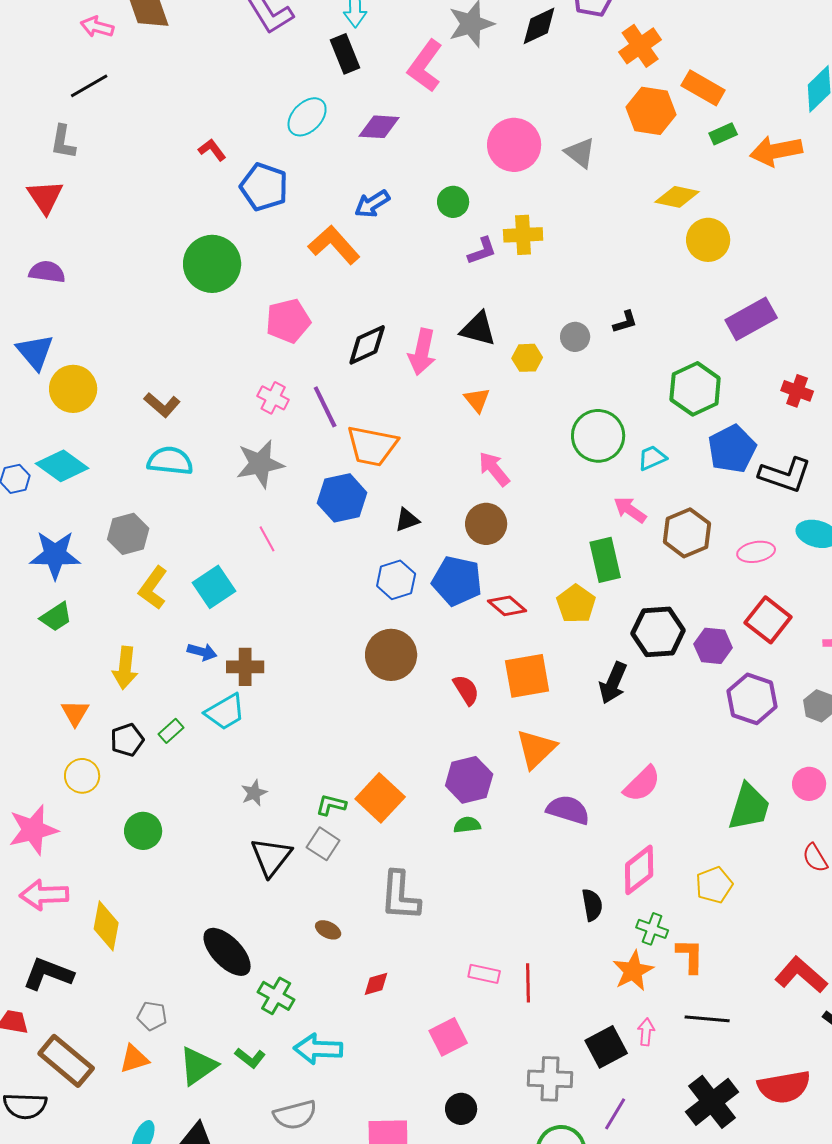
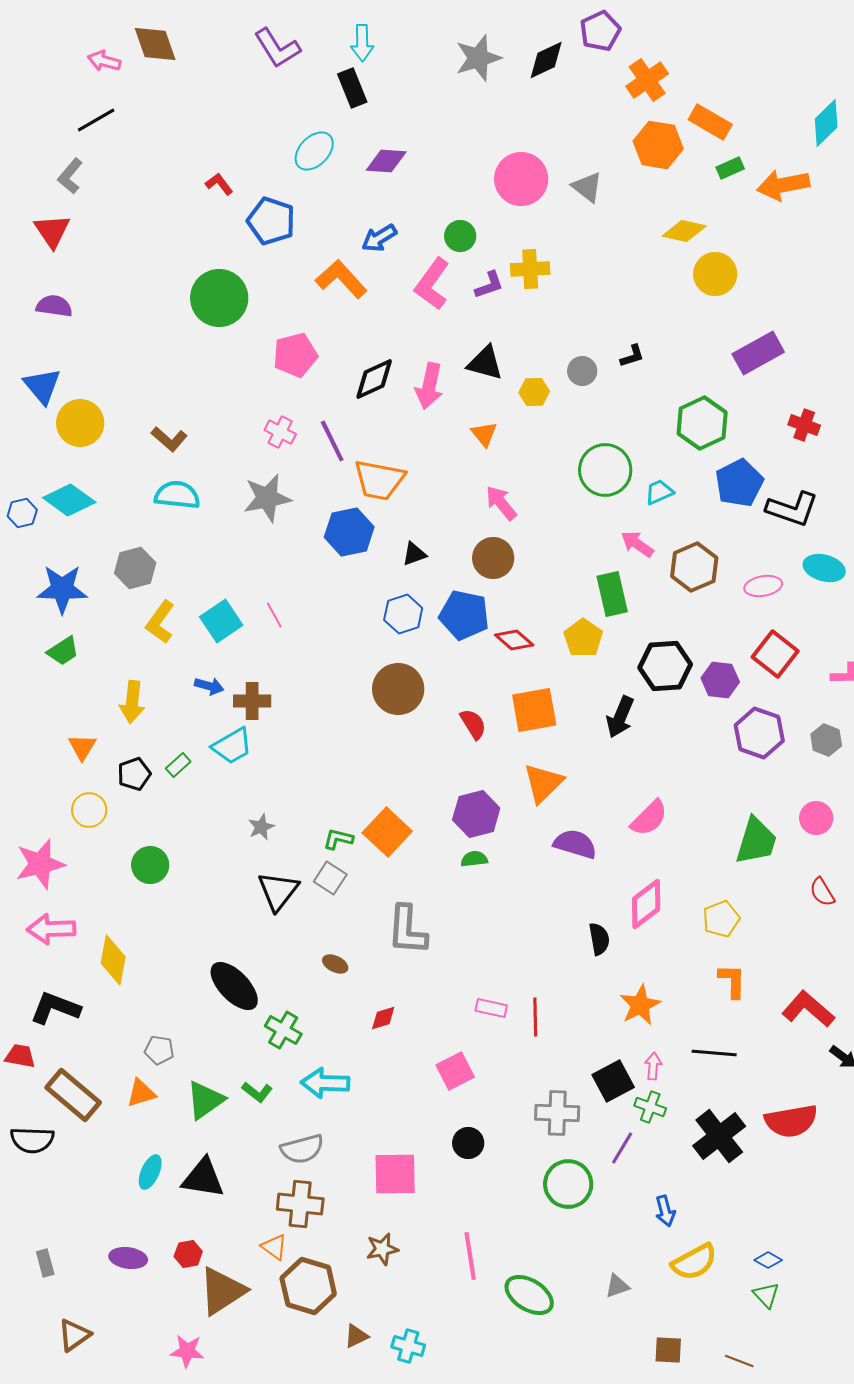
pink L-shape: (425, 66) -> (432, 284), moved
gray L-shape: (63, 142) -> (70, 176), turned 30
pink line: (267, 539) -> (274, 615), moved
green cross: (652, 929) -> (650, 1107), moved
orange L-shape: (690, 956) -> (732, 981), moved

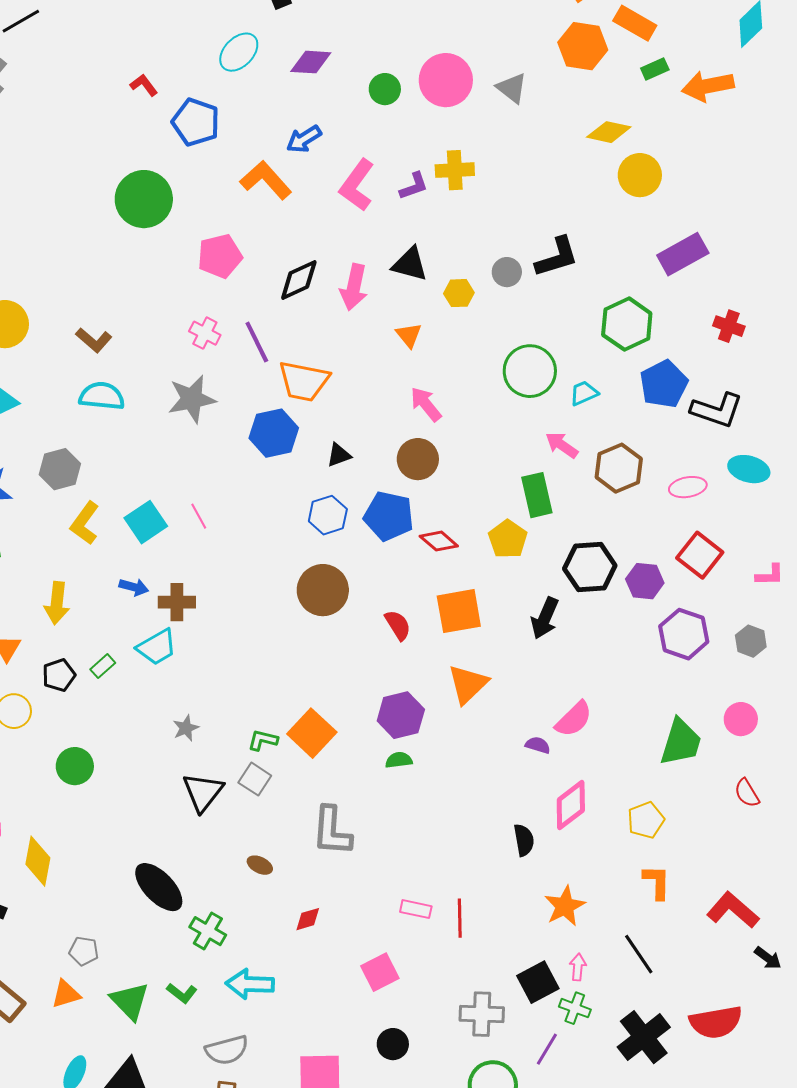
green circle: (460, 236) -> (385, 89), moved
black L-shape: (632, 356) -> (557, 257), size x1.8
purple semicircle: (575, 844) -> (538, 745), moved, size x0.6
black line: (714, 1053) -> (639, 954), turned 51
green triangle: (205, 1100) -> (130, 1001), turned -39

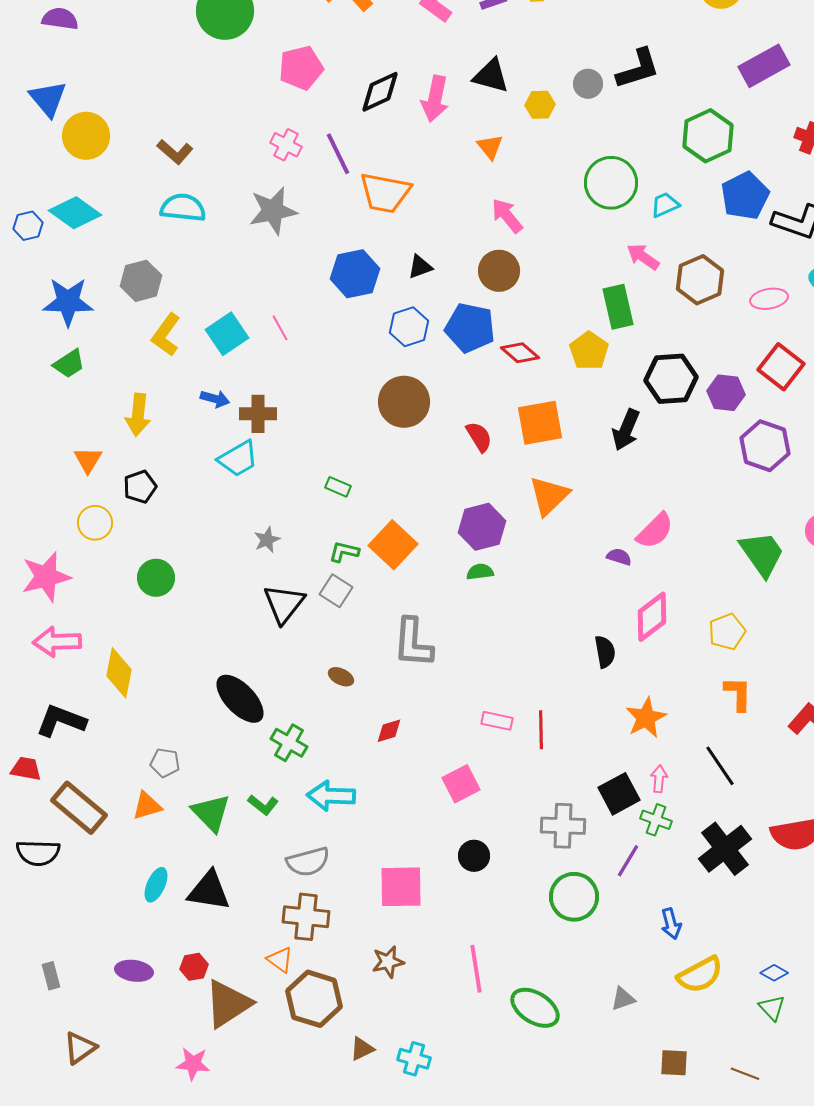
blue hexagon: (274, 433) -> (355, 274), moved
green rectangle: (103, 666) -> (338, 487), moved, turned 65
green trapezoid: (681, 742) -> (762, 554), turned -52

